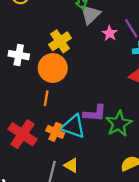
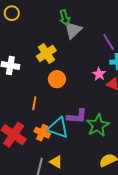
pink star: (110, 33) -> (99, 74), moved
orange circle: (53, 68) -> (57, 79), moved, size x0.7

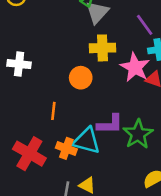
yellow cross: (46, 53) -> (102, 48), moved, turned 36
pink star: (99, 74) -> (135, 67), size x1.6

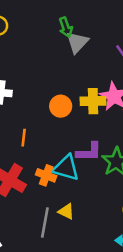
yellow cross: (102, 48) -> (93, 101), moved
orange line: (53, 111) -> (24, 138), moved

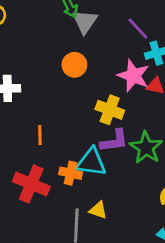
yellow cross: (93, 101) -> (110, 110), moved, turned 30
orange circle: (61, 106) -> (74, 65), moved

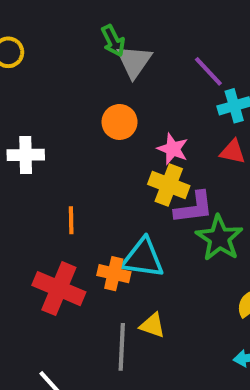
pink star: (133, 76) -> (173, 149), moved, size x0.7
purple L-shape: (114, 141) -> (194, 208), moved

